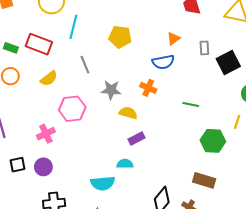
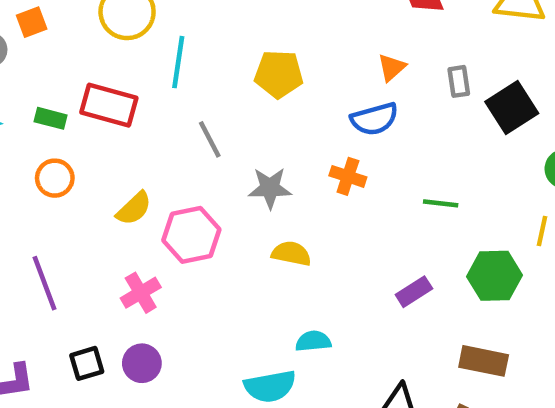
yellow semicircle: (49, 78) -> (134, 208), moved
yellow semicircle: (128, 113) -> (291, 254), moved
purple rectangle: (137, 138) -> (414, 292), moved

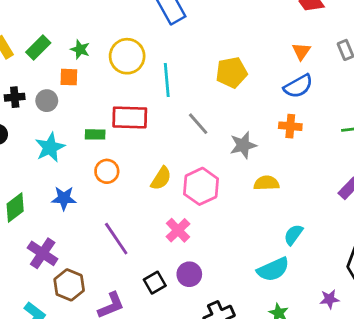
orange square: (32, 22) -> (69, 77), turned 36
cyan semicircle: (313, 341) -> (293, 235), turned -35

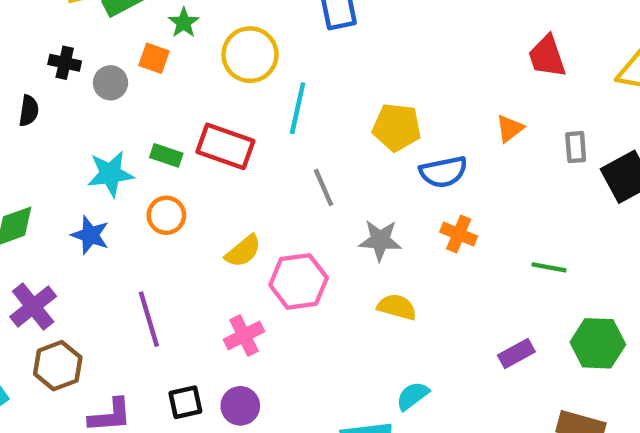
blue semicircle: (298, 86) -> (443, 172), moved
cyan star: (50, 147) -> (110, 174), moved

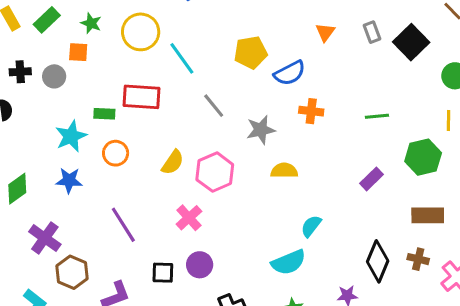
cyan line: (298, 108) -> (182, 58), turned -32
black square: (185, 402) -> (163, 273), turned 30

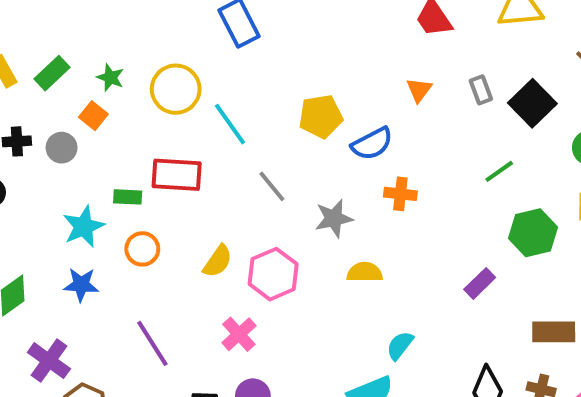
orange square: (78, 52) -> (93, 116), turned 35
green line: (377, 116) -> (499, 171), moved, turned -30
green hexagon: (423, 157) -> (533, 233), moved

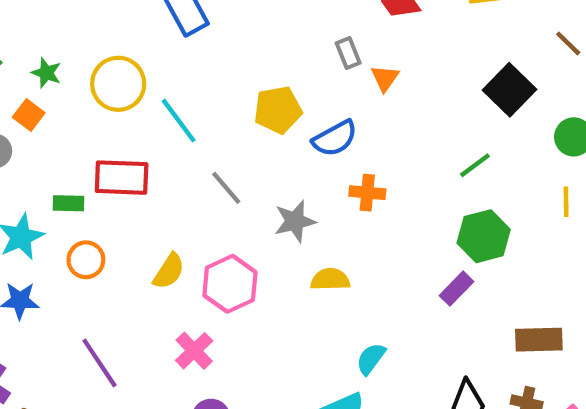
gray rectangle: (481, 90) -> (348, 53), moved
green hexagon: (533, 233) -> (484, 236), moved

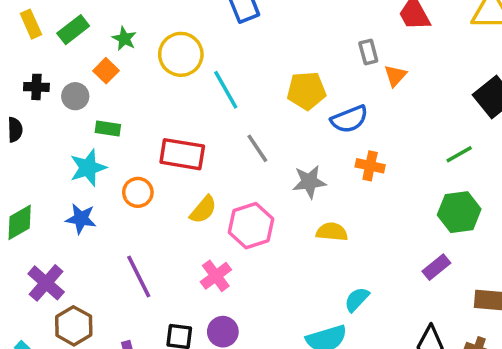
red rectangle: (122, 178) -> (182, 154), moved
green rectangle: (68, 203) -> (108, 128), moved
purple rectangle: (457, 289) -> (436, 267), moved

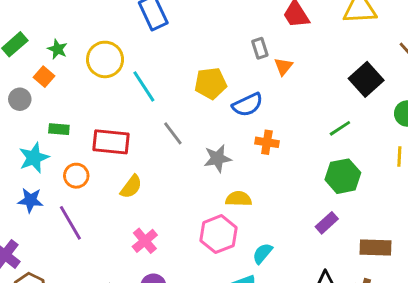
green rectangle: (108, 128) -> (59, 129), moved
pink hexagon: (251, 226) -> (219, 234), moved
purple line: (139, 276) -> (70, 223), moved

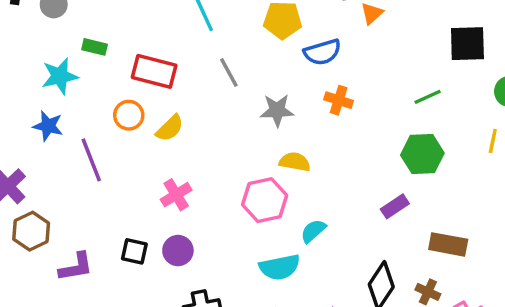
black square: (366, 79) -> (467, 44), turned 32
orange circle: (76, 176) -> (129, 115), moved

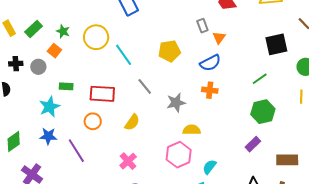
blue semicircle: (322, 52) -> (210, 63), moved
yellow semicircle: (170, 128) -> (132, 122), moved

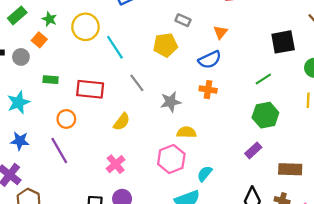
gray rectangle: (202, 26) -> (183, 20), moved, turned -48
cyan star: (50, 107) -> (18, 102), moved
orange circle: (93, 121) -> (66, 119), moved
blue star: (48, 136) -> (20, 141), moved

